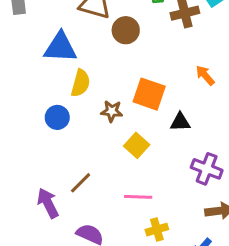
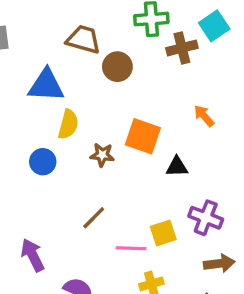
yellow square: (137, 145) -> (163, 233), moved, turned 30
brown line: (81, 183) -> (94, 218), moved

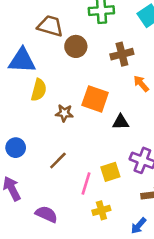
brown cross: (182, 48) -> (122, 54), moved
blue circle: (43, 162) -> (16, 148), moved
pink line: (131, 248) -> (86, 183), turned -75

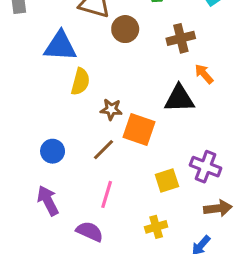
orange square: (95, 99) -> (139, 130), moved
black triangle: (121, 122) -> (179, 99), moved, size x1.5
brown line: (58, 160) -> (104, 150), moved
pink line: (86, 183) -> (107, 194), moved

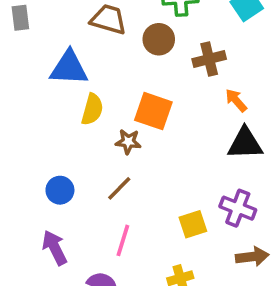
brown circle: (125, 29) -> (159, 39), moved
black triangle: (179, 99) -> (245, 143), moved
orange square: (139, 130) -> (153, 111), moved

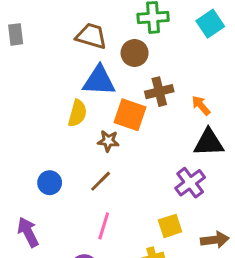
brown cross: (209, 59) -> (159, 92), moved
blue triangle: (69, 68) -> (99, 81), moved
purple cross: (238, 208) -> (190, 183), moved, turned 32
yellow square: (193, 224) -> (170, 226), moved
purple arrow: (55, 248) -> (28, 232), moved

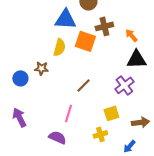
yellow semicircle: (77, 113) -> (59, 47), moved
brown star: (108, 141) -> (41, 68), moved
brown line: (101, 181) -> (83, 85), moved
blue circle: (50, 183) -> (20, 78), moved

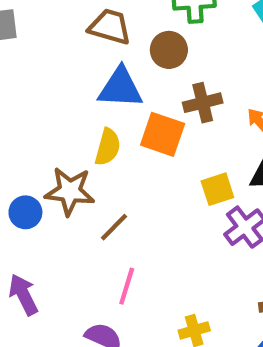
brown star: (41, 68) -> (70, 191), size x1.6
brown line: (83, 85) -> (114, 227), moved
yellow square: (111, 113) -> (217, 189), moved

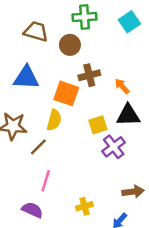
blue triangle: (120, 88) -> (26, 78), moved
yellow semicircle: (108, 147) -> (54, 120), moved

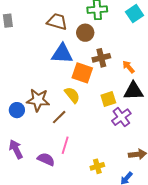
blue triangle: (26, 78) -> (62, 54), moved
yellow semicircle: (54, 120) -> (72, 95), turned -54
purple semicircle: (32, 210) -> (46, 159), moved

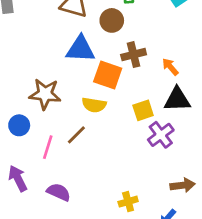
yellow semicircle: (72, 95) -> (94, 105), turned 138
brown star: (38, 100) -> (45, 94), moved
pink line: (65, 145) -> (48, 147), moved

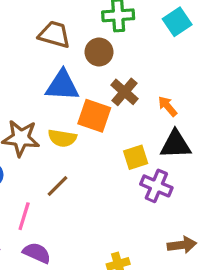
brown cross: (134, 55) -> (124, 92), turned -35
yellow semicircle: (94, 105) -> (62, 138), moved
purple cross: (161, 135) -> (156, 186), turned -30
pink line: (48, 147) -> (24, 216), moved

